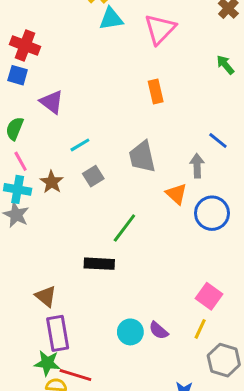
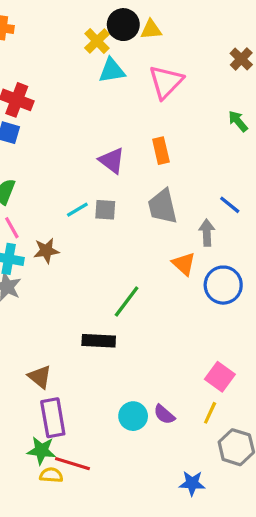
purple triangle: (52, 102) -> (112, 161), moved
gray trapezoid: (142, 157) -> (163, 206), moved
gray square: (93, 176) -> (105, 210), moved, turned 36
brown star: (52, 182) -> (46, 251), turned 30

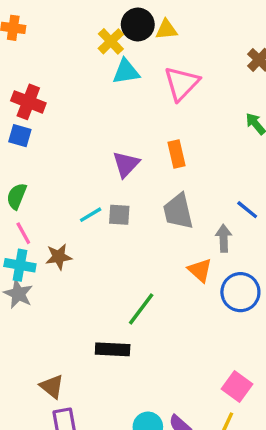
purple triangle: (112, 161) -> (126, 164), turned 36

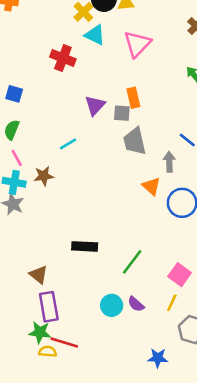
cyan triangle: (126, 72) -> (95, 35), turned 35
red cross: (28, 102) -> (63, 58), moved
blue square: (20, 136) -> (14, 94), moved
gray square: (119, 215) -> (122, 113), moved
green line: (141, 309) -> (132, 262), moved

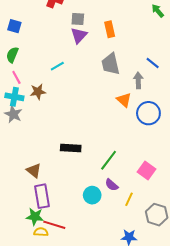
gray square: (122, 113) -> (78, 19), moved
yellow line: (172, 303) -> (129, 199), moved
purple semicircle: (136, 304) -> (112, 185), moved

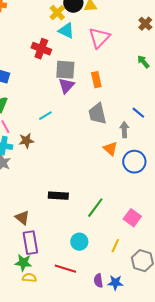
gray square: (78, 19) -> (65, 70), size x1.5
purple semicircle: (112, 185) -> (98, 281), moved, turned 40
red line: (54, 225) -> (65, 269), moved

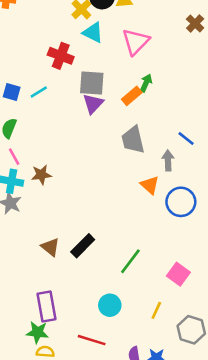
green arrow: (143, 62) -> (146, 83), moved, turned 64
orange rectangle: (96, 80) -> (132, 96), turned 63
cyan line: (45, 116) -> (39, 92), moved
black rectangle: (58, 196) -> (83, 246), turned -48
brown triangle: (22, 218) -> (50, 247), moved

